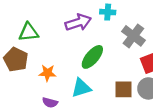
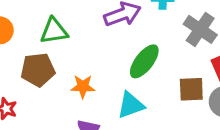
brown pentagon: (16, 59) -> (38, 70), turned -30
brown square: (124, 89) -> (191, 89), moved

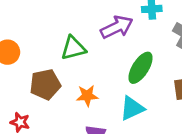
green triangle: (54, 31) -> (73, 48), moved

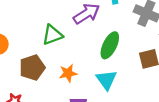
cyan triangle: (132, 108) -> (106, 80), turned -35

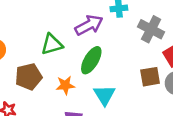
green ellipse: (110, 45) -> (91, 60), moved

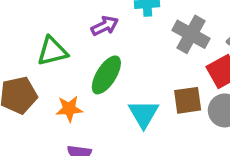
purple arrow: (89, 25) -> (105, 26), size x0.7
cyan triangle: (104, 95) -> (144, 114), moved

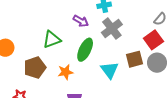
purple arrow: (105, 26) -> (81, 21), turned 63
gray cross: (191, 34) -> (112, 29), moved, turned 30

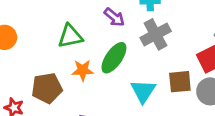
brown pentagon: (35, 67) -> (47, 88), moved
orange star: (65, 72) -> (83, 70), moved

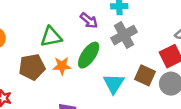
brown square: (180, 82) -> (145, 75), turned 30
brown pentagon: (47, 88) -> (32, 67), moved

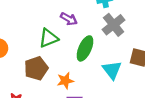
purple arrow: (89, 20) -> (69, 19), moved
orange star: (62, 66) -> (65, 81), moved

